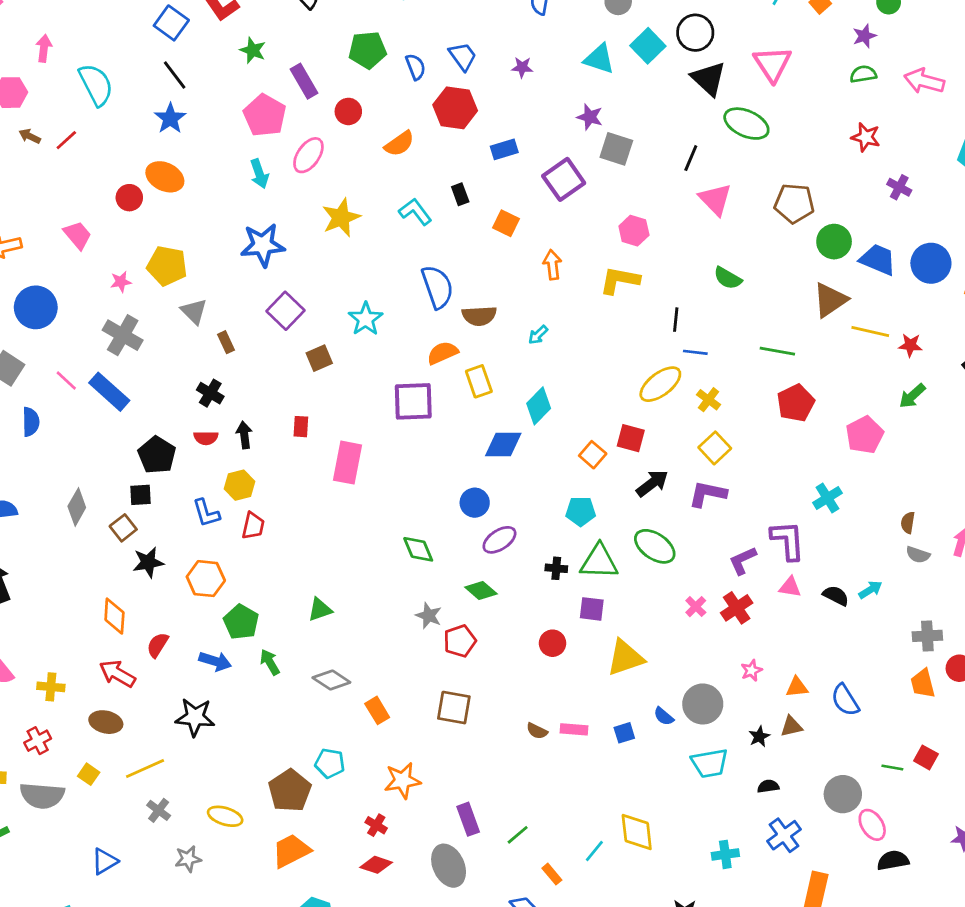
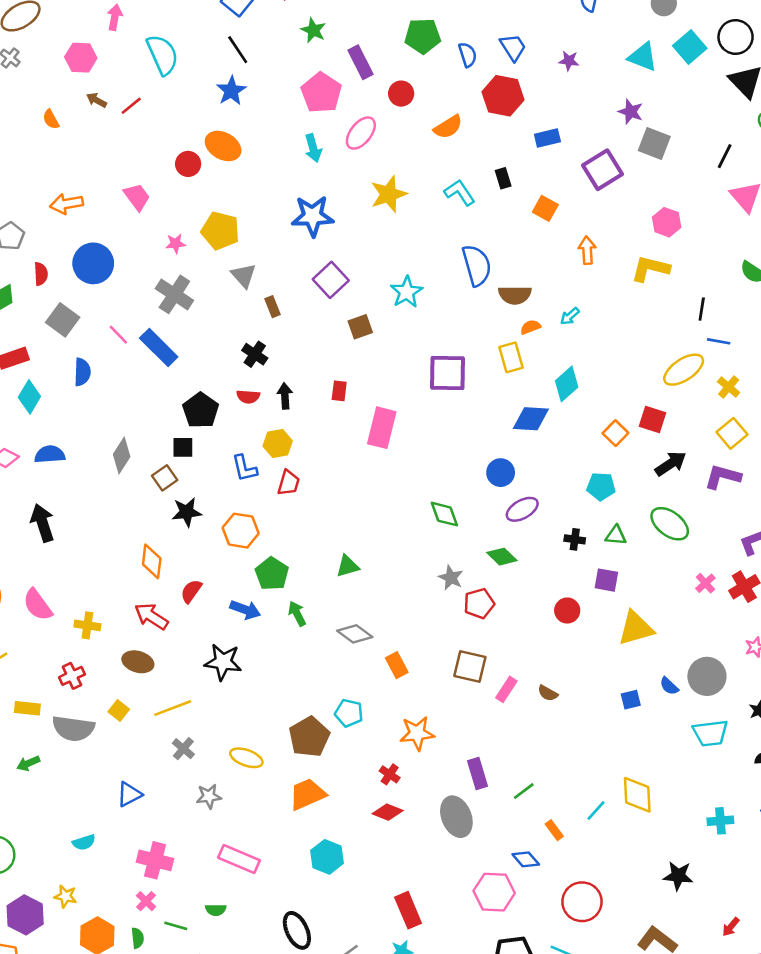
orange semicircle: (443, 353) -> (530, 327), moved, size x0.7
green triangle: (599, 562) -> (616, 535), size x0.6
pink rectangle: (574, 729) -> (506, 689), moved, turned -65

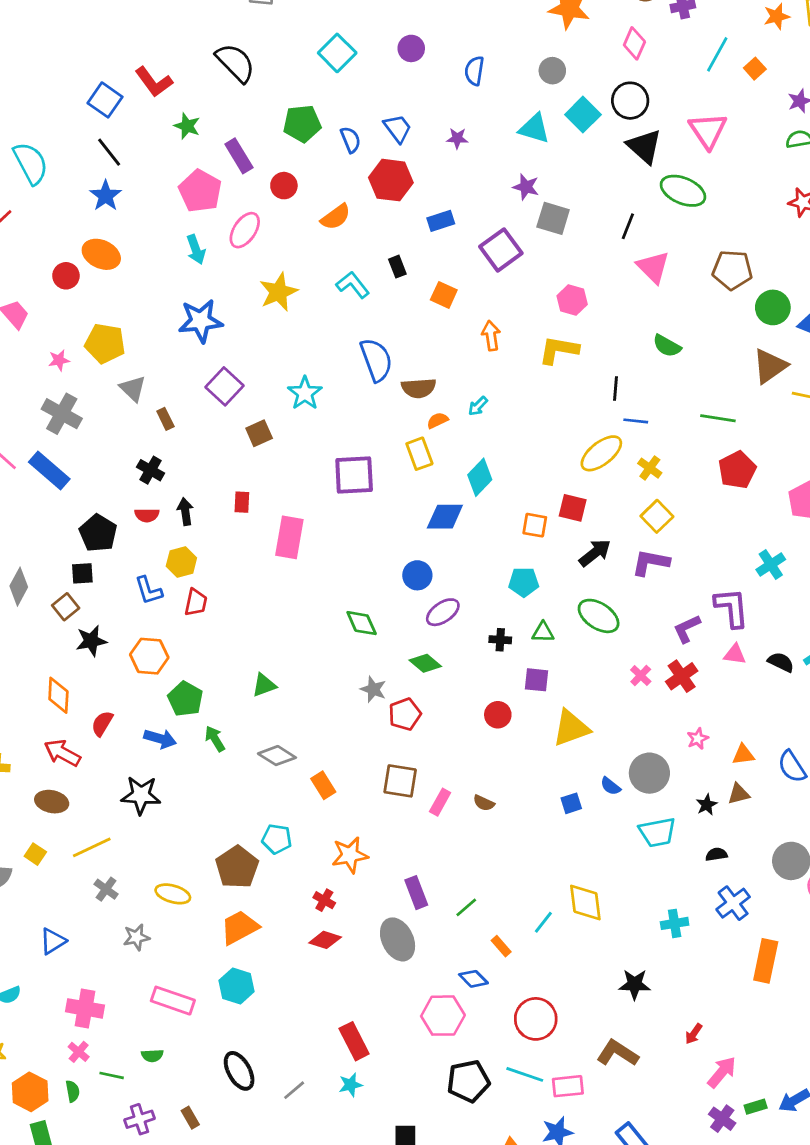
orange square: (615, 433) -> (535, 525), turned -30
cyan hexagon: (327, 857) -> (237, 986), moved

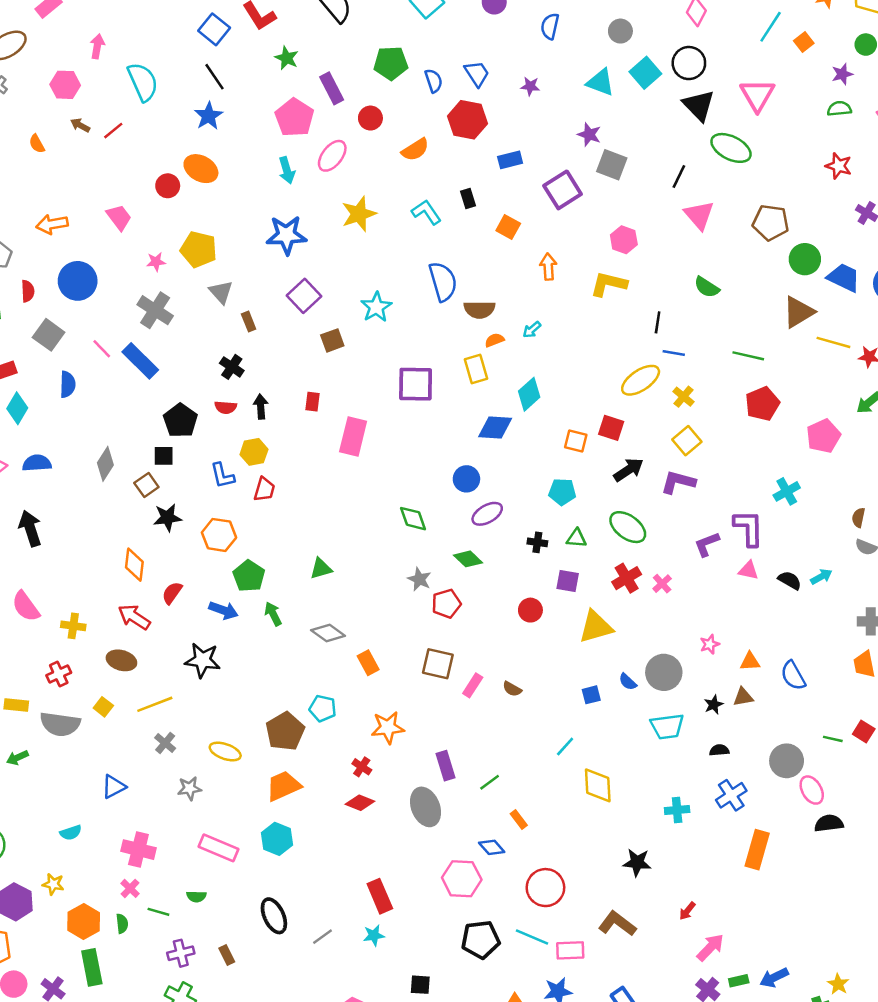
red cross: (682, 676) -> (627, 578), moved
cyan line: (543, 922) -> (565, 746), moved

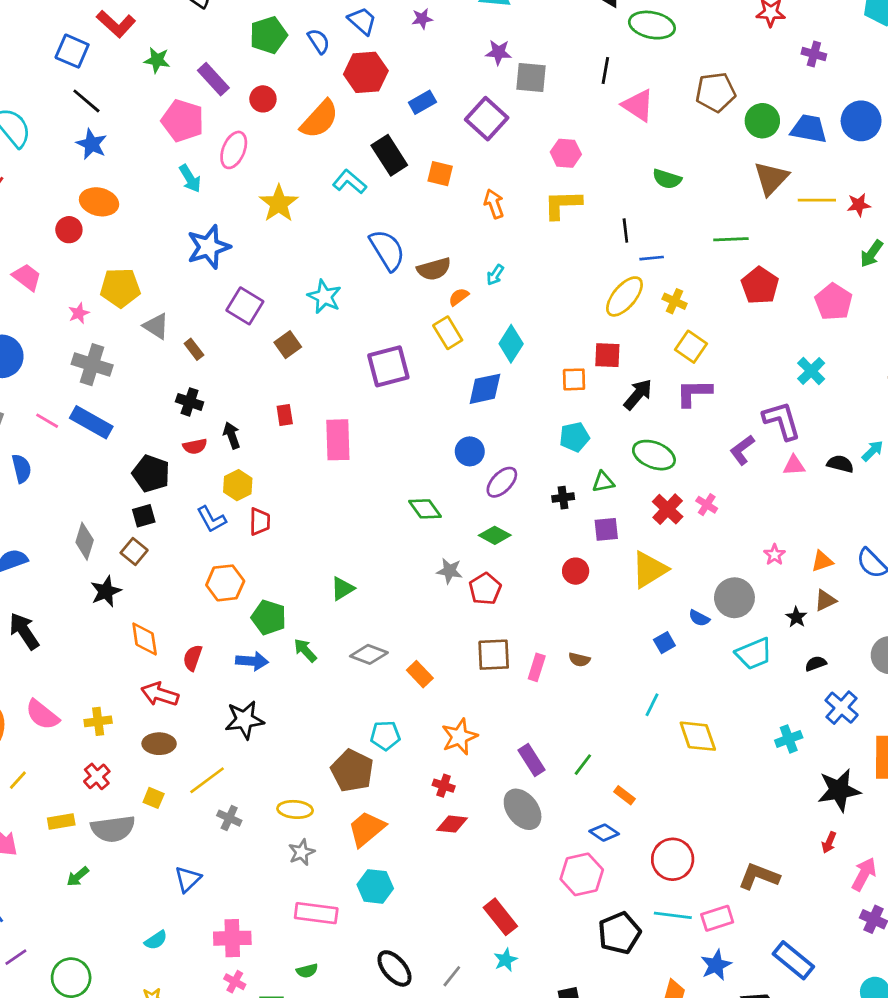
orange semicircle: (415, 150) -> (319, 119), size x1.4
black rectangle: (468, 198) -> (389, 155), size x1.8
black star: (167, 518) -> (106, 591), moved
gray star: (190, 788) -> (302, 852), moved
black star: (637, 862) -> (839, 790), moved, size x1.4

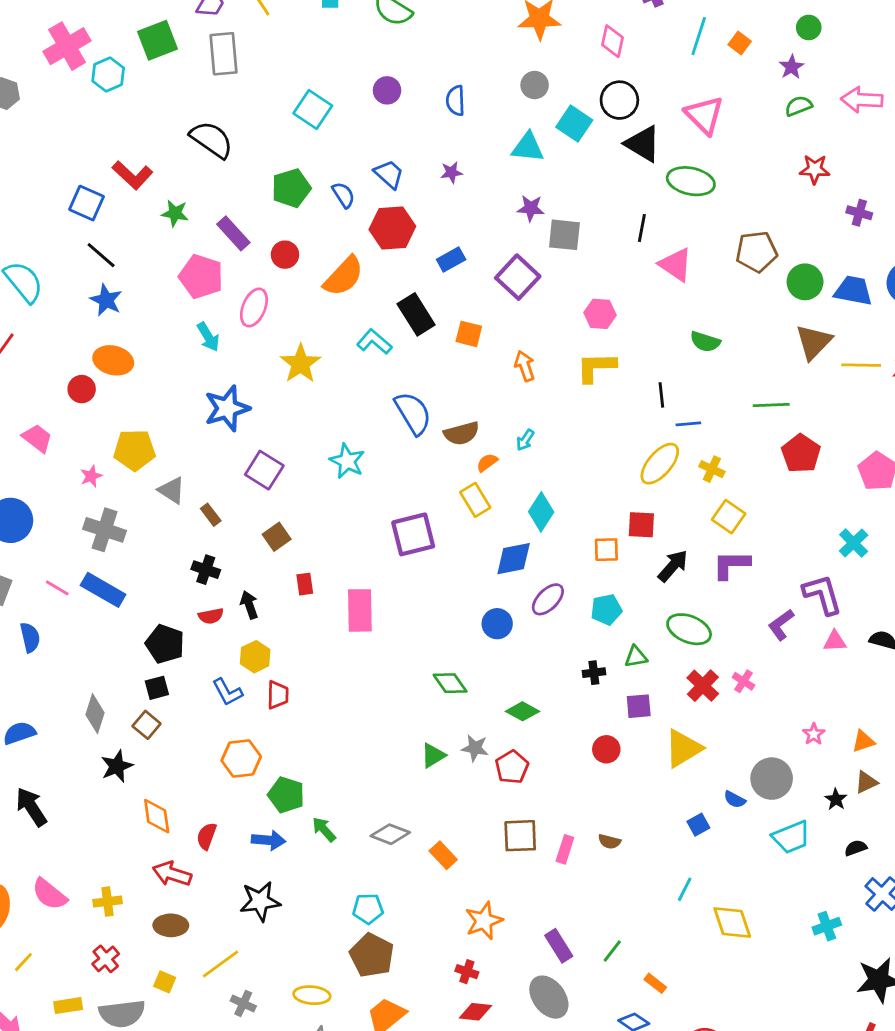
brown square: (288, 345) -> (277, 537), moved
purple ellipse: (502, 482) -> (548, 599), moved
green triangle: (342, 588) -> (433, 755), moved
cyan pentagon: (385, 736) -> (368, 909), moved

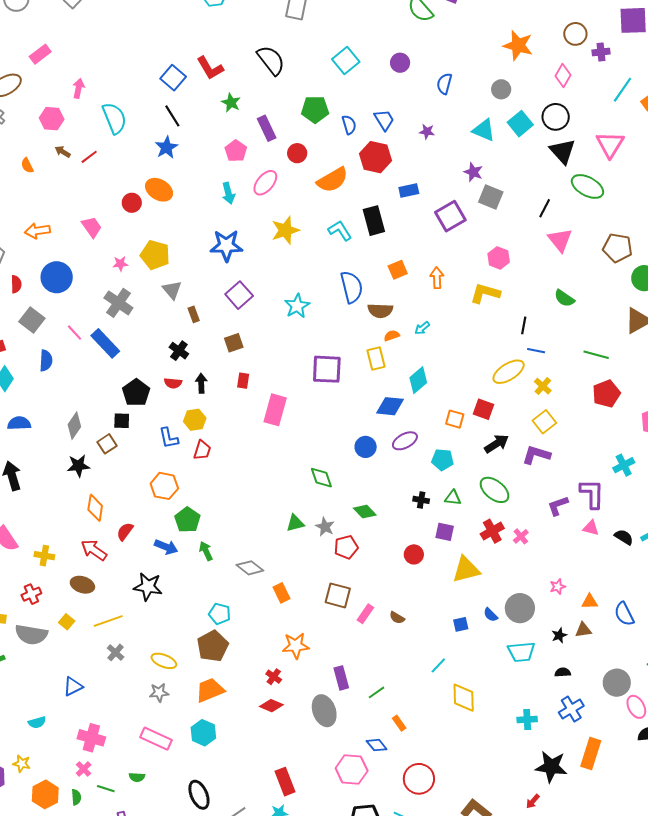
pink pentagon: (201, 277) -> (236, 151), size x0.7
orange square: (469, 334) -> (398, 270), moved, turned 36

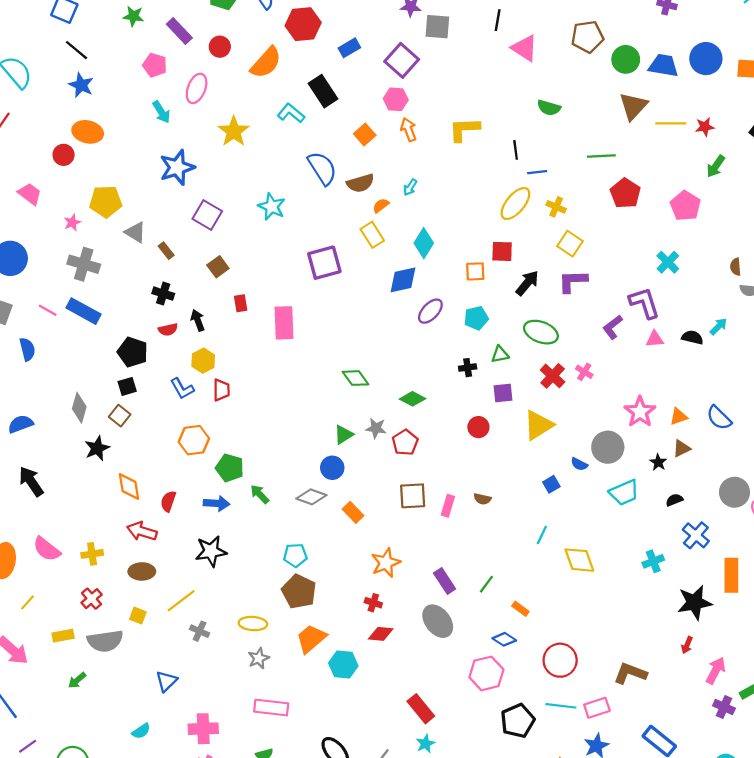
pink hexagon: (499, 258) -> (396, 99), moved
blue circle: (366, 447) -> (332, 468), moved
pink star: (558, 587) -> (640, 412), size x1.8
cyan hexagon: (203, 733) -> (343, 665), moved

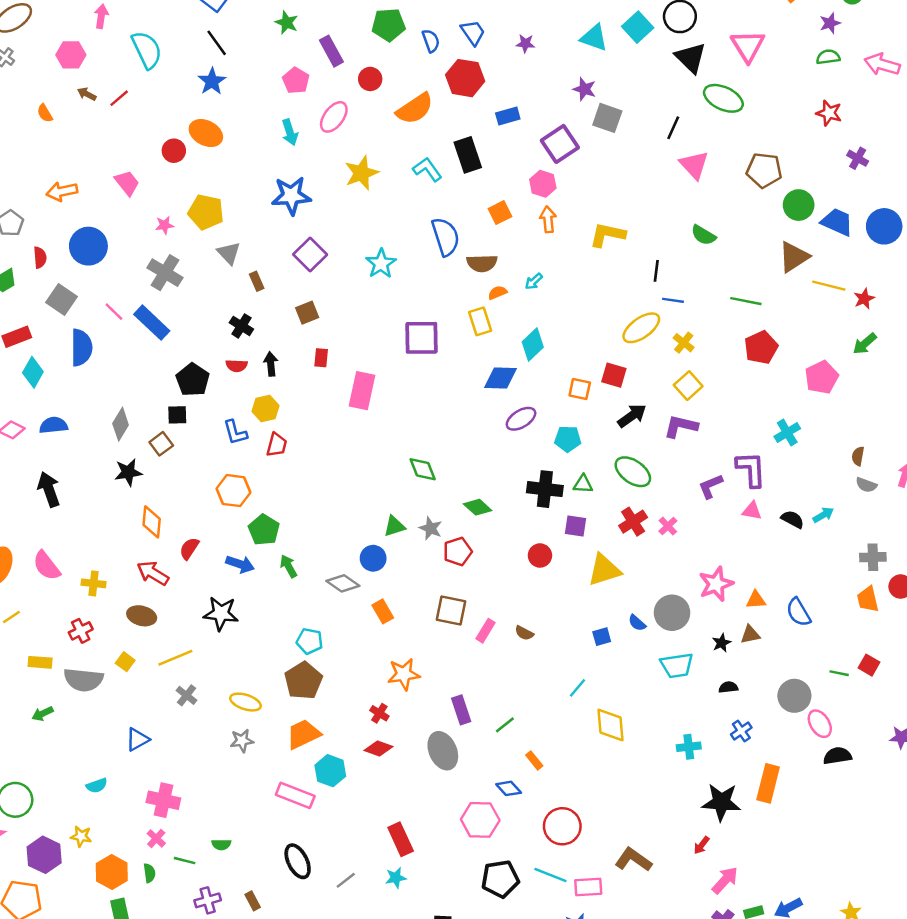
red star: (705, 127) -> (864, 299), turned -30
blue semicircle: (27, 349) -> (81, 348), size x1.4
black cross: (468, 368) -> (545, 489), size x1.8
blue cross: (696, 535) -> (741, 731), size x0.7
pink rectangle: (271, 708) -> (295, 795), moved

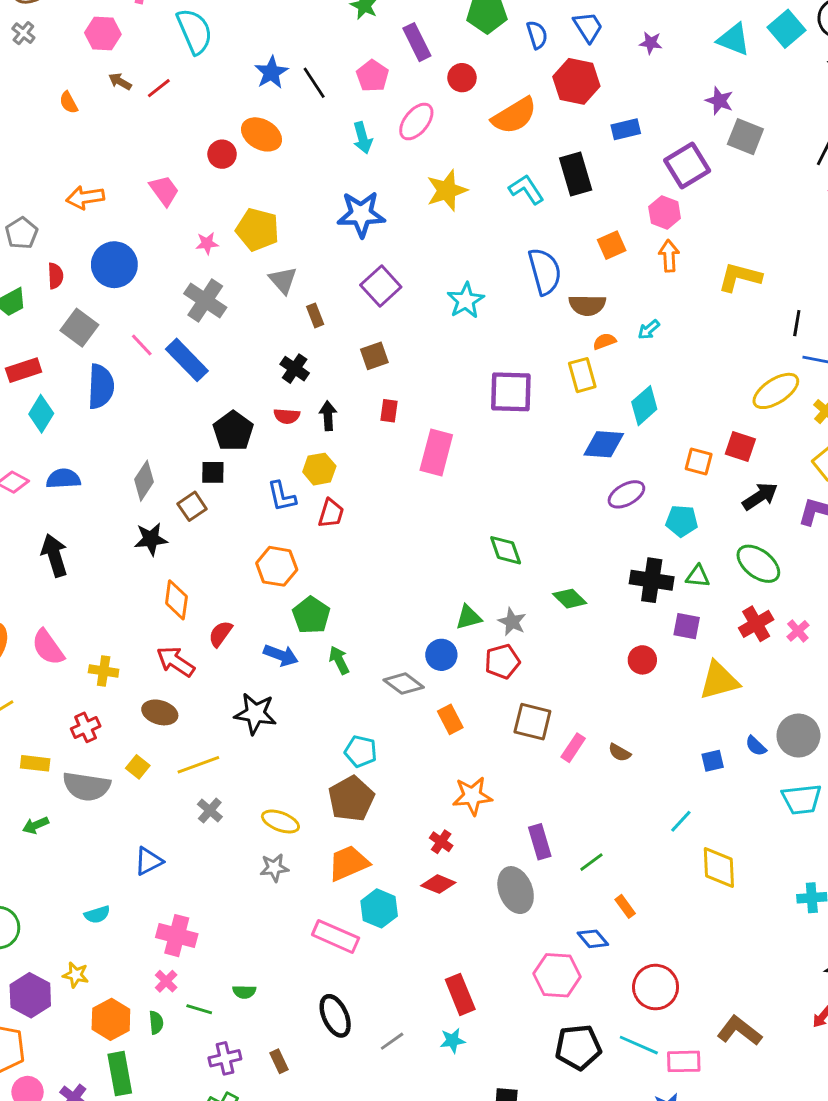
black line: (217, 43) -> (314, 83), moved
red pentagon: (458, 552) -> (502, 662), moved

